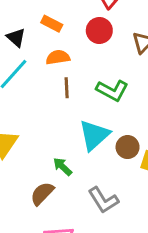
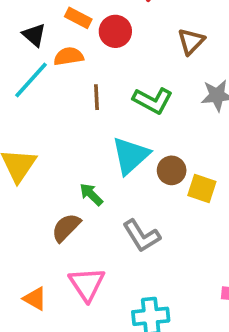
red circle: (99, 30) -> (115, 31), moved
orange semicircle: (58, 57) -> (69, 56), moved

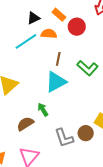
black triangle: (34, 35) -> (33, 18), turned 40
cyan triangle: (131, 156) -> (56, 82), moved
brown circle: (172, 170) -> (86, 133), moved

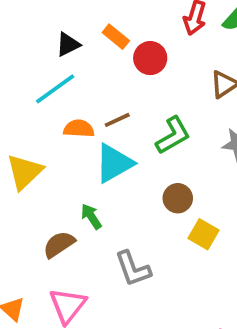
orange semicircle: (49, 34) -> (79, 129), moved
brown line: (58, 59) -> (117, 120), turned 56
green L-shape: (87, 68) -> (173, 135), turned -70
brown circle: (86, 133) -> (178, 198), moved

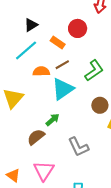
orange rectangle: (116, 37) -> (58, 43), moved
green arrow: (91, 216) -> (53, 120), turned 88

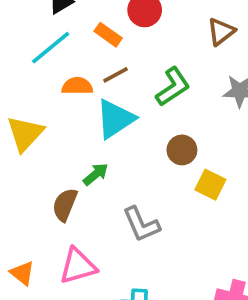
brown semicircle: (36, 137) -> (65, 205), turned -30
pink triangle: (44, 171) -> (78, 266), turned 40

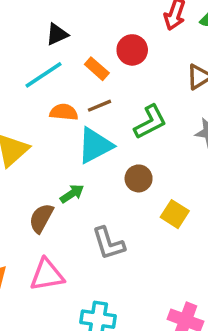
brown circle: (182, 150) -> (139, 178), moved

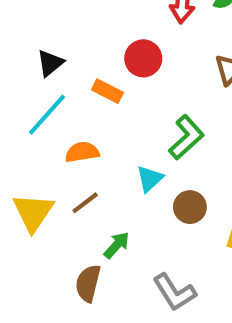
brown line: (100, 106) -> (85, 203), moved
cyan triangle: (95, 145) -> (150, 179), moved, size x0.6

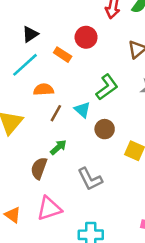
cyan triangle: (150, 179) -> (82, 110), turned -42
brown line: (85, 203) -> (56, 113), moved, turned -30

